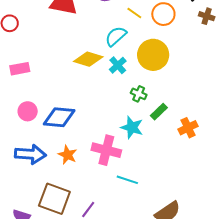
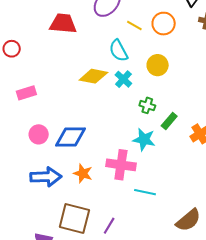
cyan semicircle: (116, 36) -> (118, 51), turned -70
yellow circle: (153, 55) -> (158, 65), size x0.7

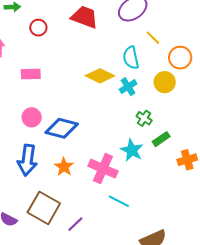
orange circle: (164, 24) -> (180, 58), moved
red circle: (12, 49) -> (38, 28), moved
blue arrow: (46, 177) -> (27, 160), turned 84

